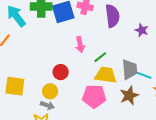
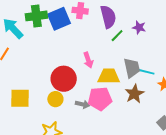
pink arrow: (80, 45) -> (88, 60), moved
green line: (100, 57) -> (117, 36), moved
red circle: (61, 72) -> (64, 79), size x1.6
gray arrow: (47, 105) -> (82, 104), moved

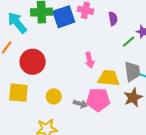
purple semicircle: (108, 17) -> (113, 19), size x0.6
green line: (117, 36) -> (128, 42), moved
red circle: (64, 79) -> (33, 62), moved

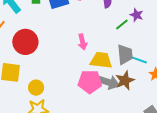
yellow circle: (54, 96) -> (36, 88), moved
gray arrow: (80, 104) -> (108, 82), moved, size x1.6

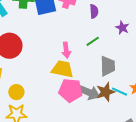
green line: (122, 25) -> (93, 41), moved
yellow trapezoid: (101, 60) -> (62, 69), moved
cyan line: (139, 60) -> (120, 92), moved

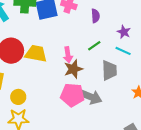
yellow trapezoid: (62, 69) -> (36, 54), moved
brown star: (105, 92) -> (73, 69), moved
cyan line: (120, 92) -> (123, 51), moved

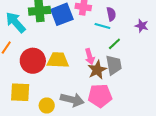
cyan line: (123, 51) -> (102, 26), moved
gray trapezoid: (109, 70) -> (114, 65), moved
gray arrow: (90, 97) -> (72, 100), moved

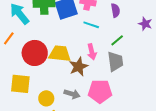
cyan line: (102, 26) -> (91, 25), moved
brown star: (97, 70) -> (79, 67), moved
gray arrow: (72, 100) -> (72, 94), size x0.7

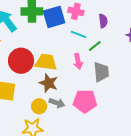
green line: (117, 40) -> (95, 46), moved
brown star: (79, 67) -> (49, 83), moved, turned -30
yellow circle: (46, 98) -> (39, 106), moved

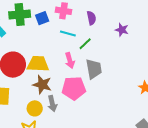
blue square: (54, 17) -> (42, 18), size x0.6
pink pentagon: (85, 101) -> (74, 88), moved
gray arrow: (57, 103) -> (52, 104), turned 63

